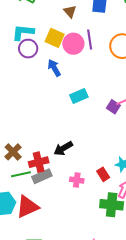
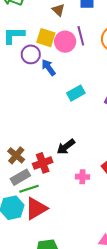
purple circle: (28, 49) -> (31, 54), moved
green line: (21, 174) -> (29, 189), moved
gray rectangle: (42, 176) -> (20, 177), moved

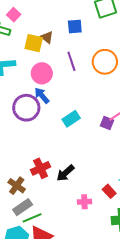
yellow square: (46, 38) -> (34, 43), moved
pink circle: (65, 42) -> (42, 73), moved
purple circle: (31, 54) -> (26, 108), moved, size x1.4
red cross: (43, 163) -> (41, 168), moved

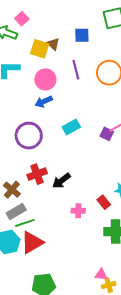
blue arrow: (42, 96) -> (44, 102), turned -78
purple circle: (26, 108) -> (29, 136), moved

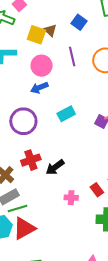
blue square: (82, 35) -> (79, 22), turned 35

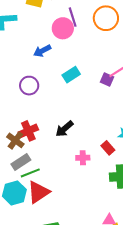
pink circle: (42, 66) -> (63, 28), moved
purple circle: (23, 121) -> (29, 86), size x0.7
red cross: (31, 160) -> (28, 131), moved

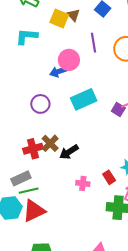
pink circle: (63, 28) -> (69, 60), moved
cyan rectangle: (71, 75) -> (84, 99), size x1.4
brown cross: (15, 140) -> (50, 143), moved

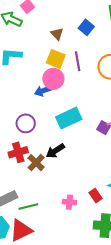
yellow square: (59, 19) -> (56, 59), moved
red cross: (33, 149) -> (18, 152), moved
black arrow: (69, 152) -> (55, 151), moved
green line: (29, 191) -> (28, 206), moved

